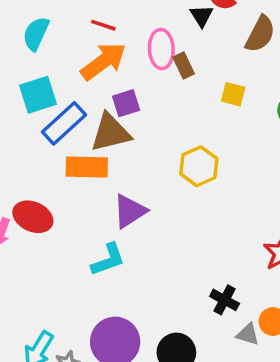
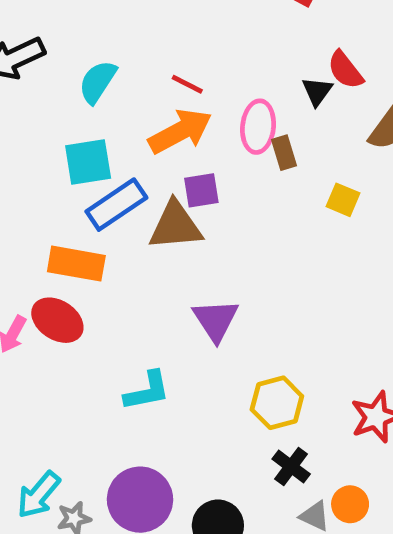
yellow hexagon: (199, 166) -> (277, 403), moved
orange rectangle: (87, 167) -> (76, 264), moved
purple triangle: (130, 211) -> (216, 320), moved, turned -39

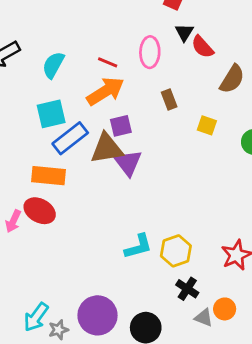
black triangle: (317, 91) -> (184, 32), moved
pink ellipse: (258, 127) -> (150, 52), moved
purple triangle: (216, 320) -> (128, 163), moved
cyan L-shape: (147, 391) -> (138, 246), moved

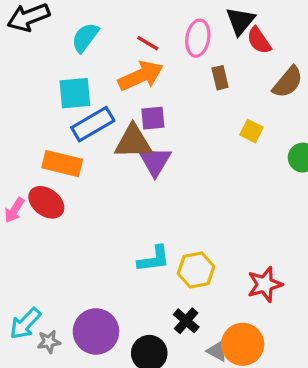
black triangle: (184, 32) -> (240, 21), size x1.4
brown rectangle: (169, 99) -> (220, 78), moved
black cross: (187, 289) -> (186, 321), moved
orange circle: (225, 309) -> (243, 344), size x1.6

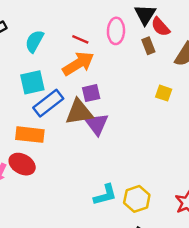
brown rectangle: (220, 78) -> (148, 46), moved

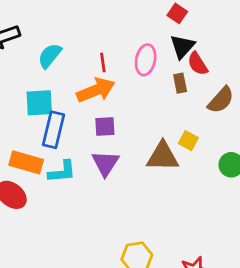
red line: (80, 39) -> (103, 63), turned 49
blue rectangle: (48, 103) -> (54, 130), turned -48
brown triangle: (79, 112) -> (163, 156), moved
cyan L-shape: (105, 195) -> (62, 172), moved

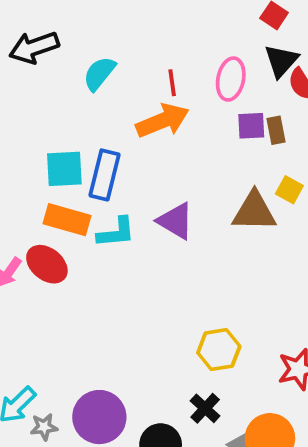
brown rectangle: (180, 83) -> (276, 130), moved
cyan square: (39, 103) -> (64, 169), moved
purple square: (105, 126) -> (251, 126), moved
purple triangle: (105, 163) -> (176, 221), turned -32

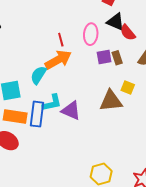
black triangle: (281, 61) -> (115, 22), turned -42
cyan semicircle: (99, 73) -> (38, 75), moved
blue rectangle: (105, 175) -> (37, 114), moved
cyan L-shape: (116, 232) -> (52, 103), moved

